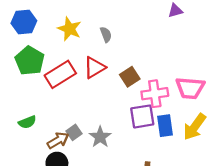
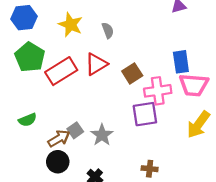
blue rectangle: (165, 126) -> (181, 62), moved

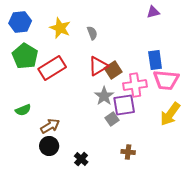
red triangle: (96, 64) -> (98, 66), moved
gray square: (75, 130) -> (112, 119), moved
gray star: (102, 135) -> (104, 96), moved

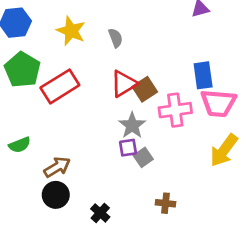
purple square: (124, 105) -> (128, 148), moved, size x0.6

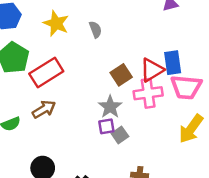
red triangle: (124, 84) -> (152, 70), moved
brown arrow: (57, 167) -> (44, 109), moved

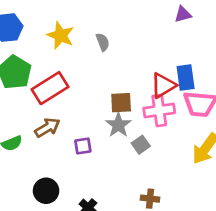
brown square: (121, 75) -> (121, 103), moved, turned 30
purple square: (106, 126) -> (83, 146), moved
gray square: (120, 135) -> (141, 145), moved

